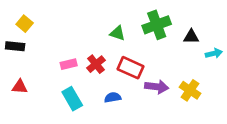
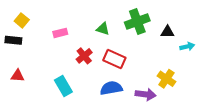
pink rectangle: (69, 64) -> (60, 33), moved
purple arrow: (157, 87) -> (146, 94), moved
blue semicircle: (113, 97) -> (111, 88), moved, size x1.5

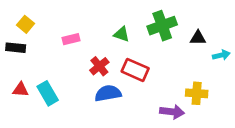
yellow cross: (166, 79) -> (197, 93), turned -30
cyan rectangle: (63, 86) -> (48, 93), moved
blue semicircle: (111, 88) -> (108, 93), moved

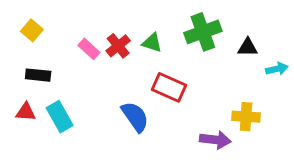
pink rectangle: (71, 39) -> (89, 49), turned 56
black rectangle: (16, 48) -> (38, 75), moved
red cross: (99, 66) -> (118, 46), moved
blue semicircle: (108, 93) -> (135, 117), turned 65

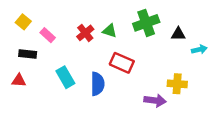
pink rectangle: (89, 49) -> (48, 35), moved
cyan rectangle: (60, 117) -> (65, 77), moved
blue semicircle: (135, 117) -> (97, 84), turned 35

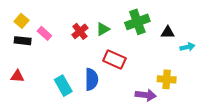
green triangle: (110, 31) -> (103, 29), turned -48
black rectangle: (28, 54) -> (23, 41), moved
cyan rectangle: (65, 77) -> (63, 86), moved

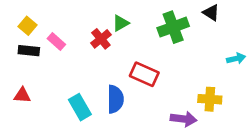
green triangle: (103, 29) -> (121, 23), moved
black triangle: (168, 32) -> (211, 13), moved, turned 32

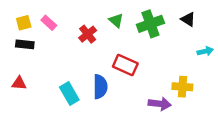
black triangle: (211, 13) -> (188, 19), moved
green triangle: (121, 23) -> (116, 20), moved, turned -49
yellow square: (27, 26) -> (24, 23), turned 35
pink rectangle: (56, 41) -> (49, 23), moved

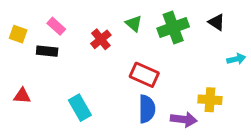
yellow square: (24, 23) -> (18, 34), moved, turned 35
black rectangle: (25, 44) -> (47, 51), moved
blue semicircle: (100, 87) -> (147, 109), moved

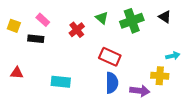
cyan arrow: (236, 59) -> (173, 56), moved
cyan rectangle: (80, 108) -> (61, 82), turned -54

